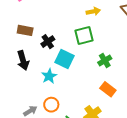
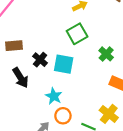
black cross: (48, 42) -> (40, 60), moved
cyan star: (49, 76) -> (54, 96), moved

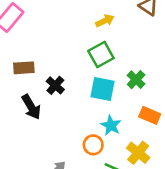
cyan square: (64, 64) -> (102, 89), moved
cyan star: (54, 96) -> (111, 125), moved
orange circle: (63, 116) -> (93, 145), moved

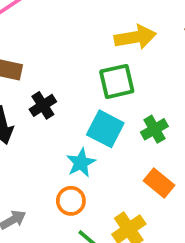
yellow arrow: (105, 21) -> (135, 37), size x1.5
cyan star: (111, 125) -> (81, 163), moved

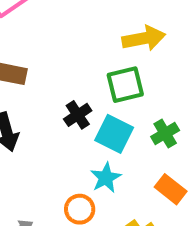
black cross: (43, 105) -> (78, 115), moved
cyan star: (81, 163) -> (106, 178), moved

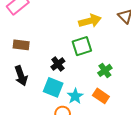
cyan square: (114, 134) -> (53, 87), moved
orange rectangle: (171, 189) -> (101, 96), moved

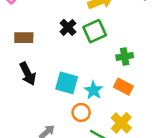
black cross: (58, 64) -> (68, 27), moved
green cross: (105, 70) -> (125, 56), turned 32

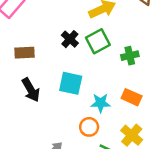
green cross: (125, 56) -> (130, 56), moved
cyan square: (67, 83) -> (71, 83), moved
cyan star: (93, 90) -> (101, 103), turned -30

